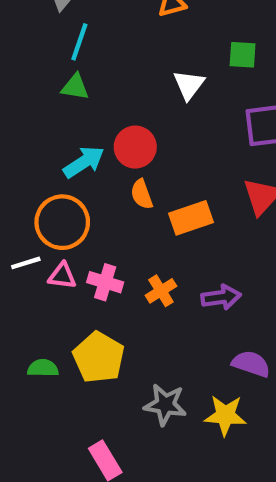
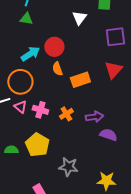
pink triangle: (62, 276) -> (20, 107), turned 32
purple semicircle: (251, 364) -> (108, 135), moved
yellow star: (225, 415) -> (106, 181), moved

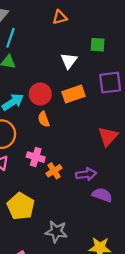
red triangle: (113, 70) -> (108, 136), moved
orange rectangle: (80, 80) -> (74, 94), moved
pink cross: (40, 110) -> (36, 157), moved

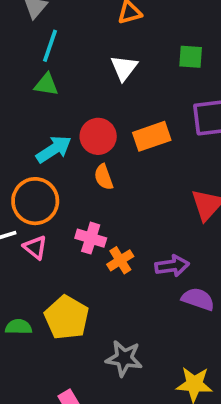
white triangle: (69, 61) -> (124, 68), moved

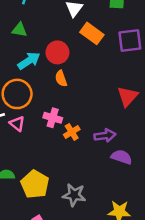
green triangle: (46, 85) -> (19, 30), moved
orange rectangle: (152, 136) -> (92, 33), moved, turned 55
yellow pentagon: (67, 318) -> (35, 184), moved

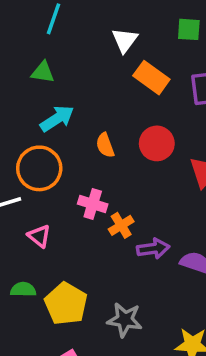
red circle: (57, 52) -> (157, 143), moved
pink triangle: (17, 124) -> (39, 236), moved
purple arrow: (105, 136) -> (153, 249), moved

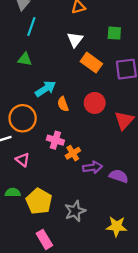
cyan arrow: (57, 119) -> (46, 89), moved
gray star: (125, 320) -> (75, 211), turned -30

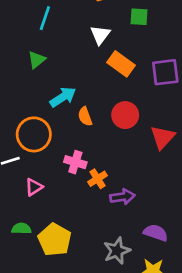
green square: (114, 33) -> (139, 17), moved
green triangle: (25, 59) -> (37, 60), turned -48
pink triangle: (23, 160) -> (34, 187), turned 48
purple semicircle: (119, 176) -> (156, 233), moved
gray star: (75, 211) -> (117, 251), moved

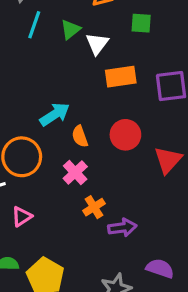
green triangle: (37, 60) -> (70, 29), moved
orange rectangle: (121, 64) -> (121, 77), turned -44
pink cross: (75, 162) -> (75, 173), moved, turned 30

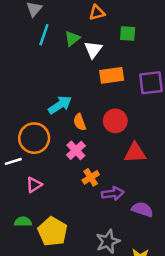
red triangle: (168, 160) -> (135, 153), moved, turned 45
purple semicircle: (160, 268) -> (142, 209), moved

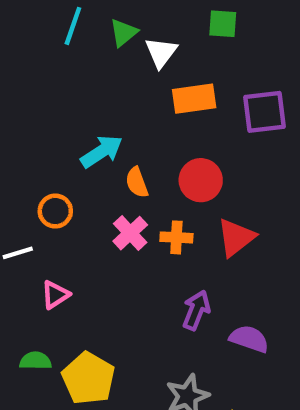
orange circle: (34, 138) -> (55, 211), size x0.6
red triangle: (135, 153) -> (236, 237), turned -35
orange cross: (91, 177) -> (176, 237), moved, turned 35
purple arrow: (113, 193) -> (196, 310), turned -60

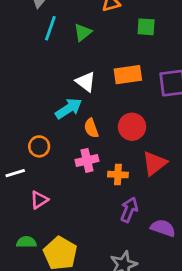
white triangle: (161, 52) -> (86, 82), moved, turned -30
pink cross: (130, 233) -> (87, 160), turned 30
orange cross: (176, 237) -> (118, 175), moved

